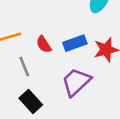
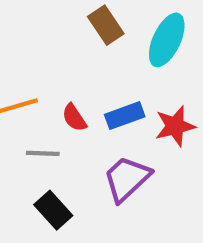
gray line: (24, 66) -> (43, 153), turned -66

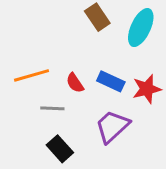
blue rectangle: (125, 116) -> (111, 81), turned 45

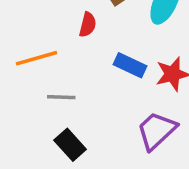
red semicircle: (75, 83) -> (88, 25), moved, turned -132
purple trapezoid: (112, 126) -> (157, 131), moved

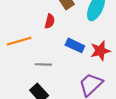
gray line: (61, 97) -> (43, 64), moved

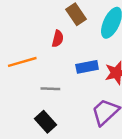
blue rectangle: (75, 45) -> (87, 67), turned -36

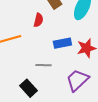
gray line: (50, 89) -> (43, 65), moved

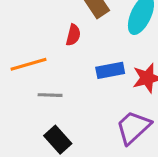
gray line: (43, 65) -> (50, 95), moved

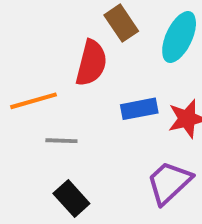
red semicircle: (73, 35) -> (91, 63), size x1.6

